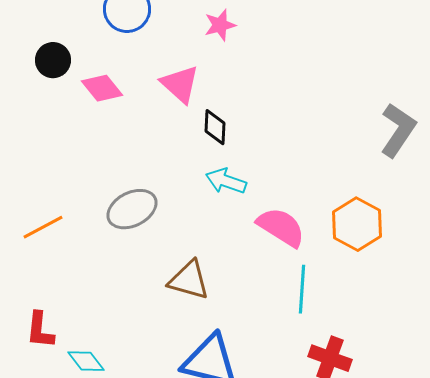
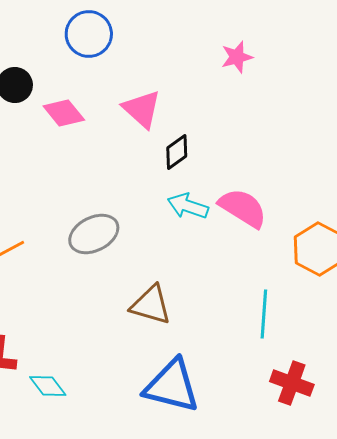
pink star: (220, 25) -> (237, 57), moved
black diamond: (215, 127) -> (177, 152), turned 51
pink semicircle: (281, 227) -> (243, 208), moved

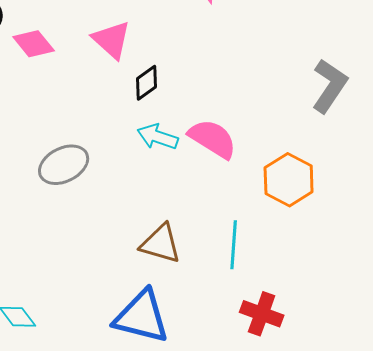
brown triangle: (151, 305) -> (161, 244), moved

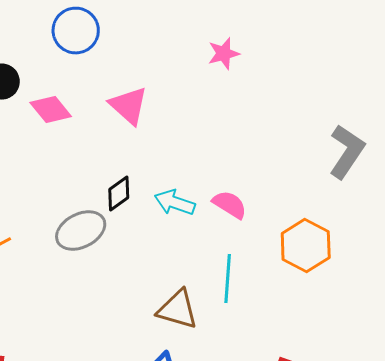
black diamond: (147, 83) -> (119, 194), moved
pink semicircle: (213, 139) -> (230, 205), size x0.7
cyan line: (234, 245) -> (228, 279), moved

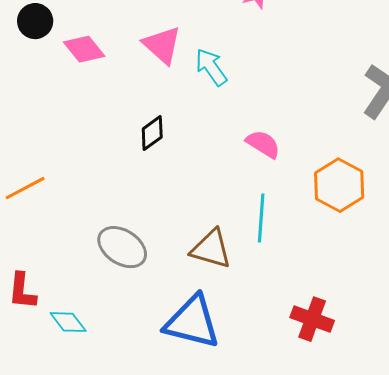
cyan arrow: (175, 203) -> (211, 67), moved, turned 36
gray ellipse: (81, 231) -> (122, 247), moved, turned 60

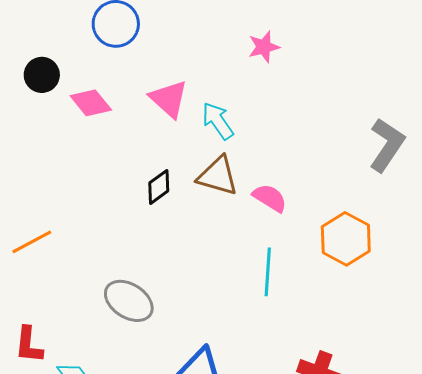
brown triangle: (211, 249) -> (218, 176), moved

